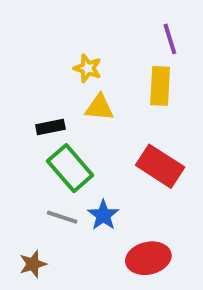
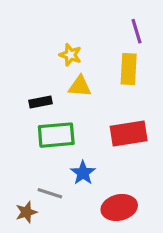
red rectangle: (160, 166) -> (129, 134), turned -42
green rectangle: (70, 168) -> (56, 135), turned -54
gray line: (62, 217) -> (50, 193), moved

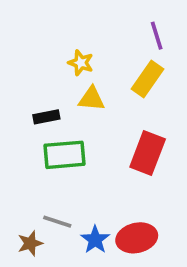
yellow rectangle: (129, 69) -> (148, 79), turned 32
red rectangle: (129, 134) -> (148, 153), turned -60
blue star: (83, 173) -> (95, 240), moved

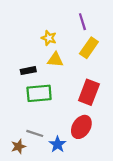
purple line: (157, 36) -> (82, 22), moved
red ellipse: (137, 238) -> (81, 127), moved, turned -45

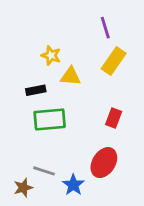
yellow star: (49, 38) -> (51, 55), moved
red rectangle: (89, 92) -> (114, 118), size x0.6

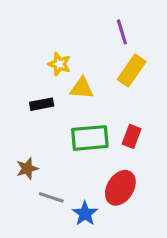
green rectangle: (50, 119) -> (90, 138), moved
brown star: (23, 188) -> (27, 169), moved

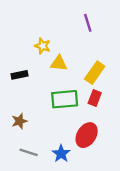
yellow rectangle: (132, 70) -> (95, 73), moved
black rectangle: (42, 104) -> (19, 75), moved
gray line: (51, 197) -> (29, 152), moved

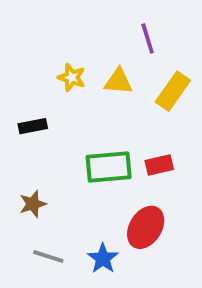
yellow triangle: (59, 63) -> (118, 81), moved
yellow rectangle: (95, 73) -> (173, 91), moved
red rectangle: (95, 98) -> (159, 165), turned 56

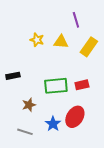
black rectangle: (33, 126) -> (13, 76), moved
brown star: (33, 204) -> (29, 105), moved
blue star: (103, 258) -> (53, 124), moved

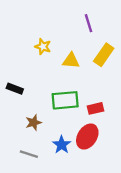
yellow triangle: (61, 42) -> (71, 61), moved
black rectangle: (13, 76) -> (15, 89), turned 32
red rectangle: (82, 85) -> (95, 108), moved

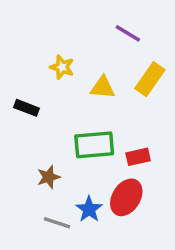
purple line: (88, 23) -> (128, 33), turned -42
black rectangle: (15, 89) -> (27, 108), moved
gray line: (29, 154) -> (57, 223), moved

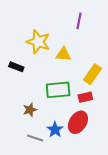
purple line: (128, 33) -> (79, 21), turned 70
yellow star: (62, 67) -> (38, 42), size x1.6
yellow rectangle: (150, 79) -> (93, 74), moved

